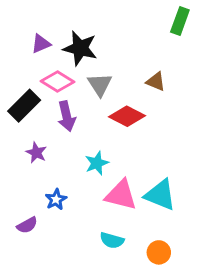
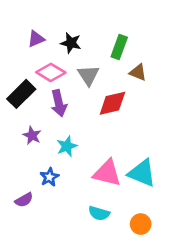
green rectangle: (180, 21) -> (119, 47), moved
black star: (80, 48) -> (71, 43), size x0.7
red diamond: (127, 116) -> (112, 103), turned -40
cyan star: (97, 163) -> (67, 146), moved

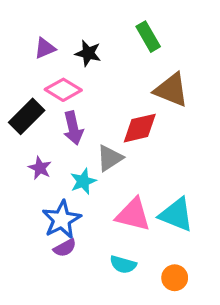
green rectangle: (119, 47) -> (148, 37), moved, turned -50
brown triangle: (138, 72) -> (171, 90), size x1.6
gray triangle: (88, 75) -> (110, 158), moved, turned 30
blue star: (49, 177) -> (62, 220), size x1.6
purple semicircle: (24, 200) -> (65, 248), moved

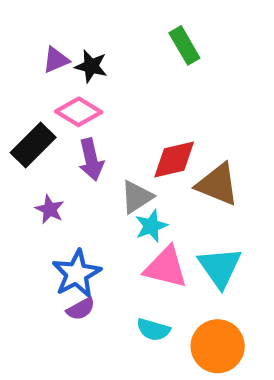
black star: (88, 53) -> (91, 66), moved
brown triangle: (171, 90) -> (218, 184), moved
cyan star: (83, 181) -> (151, 226), moved
cyan triangle: (176, 215) -> (220, 267), turned 33
orange circle: (175, 278) -> (218, 346), size x1.6

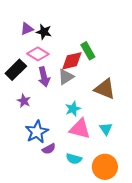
green rectangle: (184, 45) -> (88, 51), moved
red diamond: (174, 160) -> (72, 61), moved
gray triangle: (137, 197) -> (66, 77), moved
cyan triangle: (220, 267) -> (106, 129), size x0.6
purple semicircle: (81, 309) -> (49, 149), moved

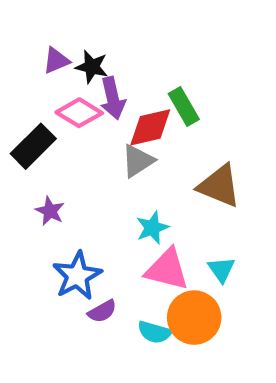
purple arrow: (44, 77) -> (113, 98), moved
orange circle: (105, 167) -> (194, 318), moved

